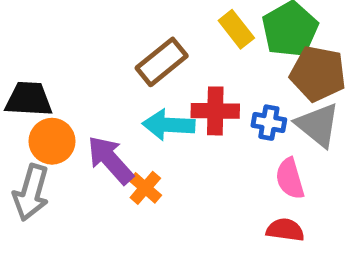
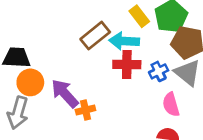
blue cross: (269, 123) -> (159, 71), turned -36
cyan arrow: (169, 125) -> (124, 41), moved
orange cross: (145, 188) -> (85, 110), turned 36

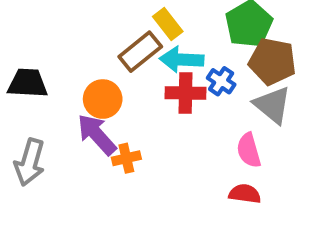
yellow rectangle: (139, 16) -> (168, 24), moved
blue cross: (159, 71) -> (221, 81), moved, turned -30
orange circle: (30, 82) -> (103, 99), moved

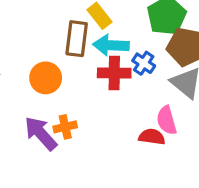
brown rectangle: (140, 52) -> (77, 39), turned -44
purple arrow: (97, 135) -> (41, 133), moved
red semicircle: (245, 194) -> (152, 137), moved

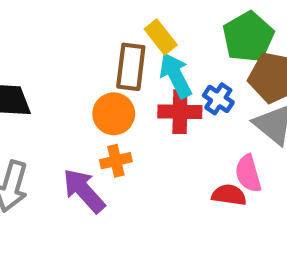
cyan arrow: (111, 45) -> (176, 75), turned 60
orange circle: (46, 78) -> (114, 114), moved
orange cross: (65, 127) -> (116, 161), moved

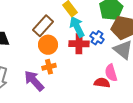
brown rectangle: (131, 67) -> (43, 26), moved, turned 35

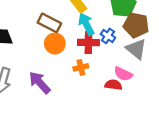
brown rectangle: (43, 26) -> (49, 23), turned 75
orange cross: (49, 67) -> (81, 67), moved
pink semicircle: (111, 73) -> (123, 74), turned -48

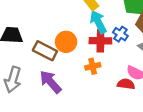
brown rectangle: (49, 23) -> (45, 51), moved

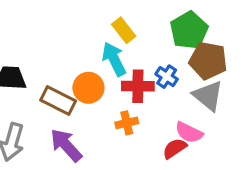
cyan arrow: (98, 22) -> (114, 59), moved
red semicircle: (126, 84) -> (175, 148), turned -42

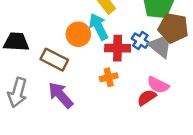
orange circle: (88, 88) -> (78, 34), moved
gray triangle: (208, 96) -> (161, 46), moved

